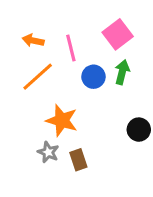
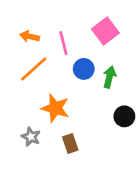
green arrow: (122, 72) -> (109, 77), moved
gray star: (48, 152) -> (31, 137), moved

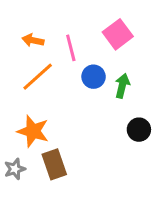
orange star: (55, 108) -> (33, 131), moved
gray star: (31, 137) -> (15, 169), moved, turned 30
brown rectangle: (70, 143) -> (54, 164), moved, size x1.4

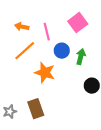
orange star: (33, 131) -> (45, 73), moved

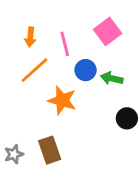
orange arrow: (22, 27) -> (30, 37), turned -96
green arrow: (81, 57) -> (112, 78), turned -91

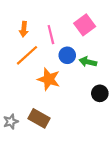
brown rectangle: (50, 150) -> (39, 118), turned -42

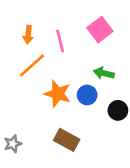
blue circle: (67, 55) -> (87, 95), moved
brown rectangle: (39, 118) -> (67, 140), moved

